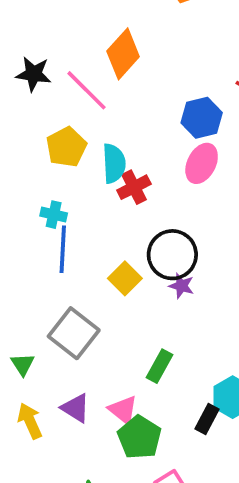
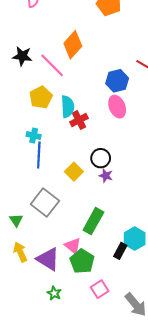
pink ellipse: (202, 163) -> (117, 107), turned -50
black circle: (172, 255) -> (101, 158), size x0.7
green rectangle: (160, 366) -> (93, 221), size x1.4
purple triangle: (76, 408) -> (48, 259), moved, size x1.4

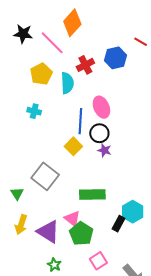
pink ellipse: (117, 107) -> (101, 107), moved
red cross: (79, 120) -> (85, 65), moved
blue line: (39, 155) -> (80, 121), moved
green rectangle: (93, 221) -> (92, 194), turned 60
yellow arrow: (20, 252) -> (21, 225), turned -138

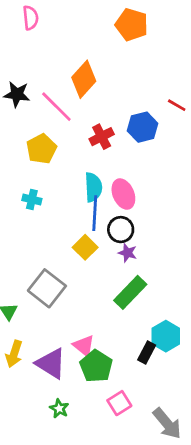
cyan semicircle: (67, 83) -> (93, 187), moved
green rectangle: (92, 194) -> (130, 292), moved, turned -45

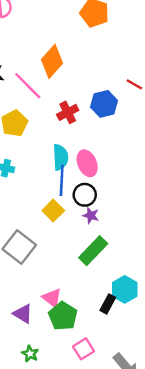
purple triangle: (51, 363) -> (23, 314), size x0.7

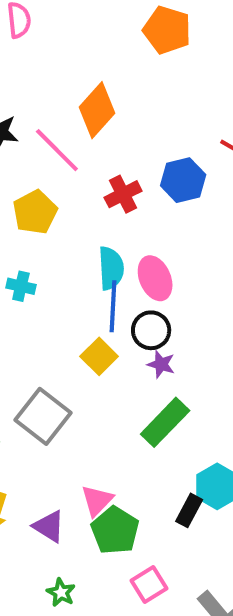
pink triangle: (52, 298) -> (97, 500), turned 35

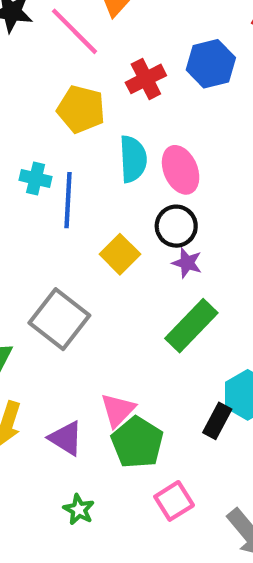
yellow pentagon: (35, 212) -> (81, 109), moved, turned -30
blue line: (113, 306) -> (68, 200), moved

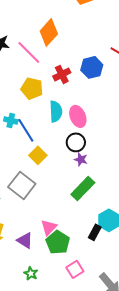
blue line: (68, 200) -> (26, 130), turned -35
yellow square: (120, 254) -> (38, 155), moved

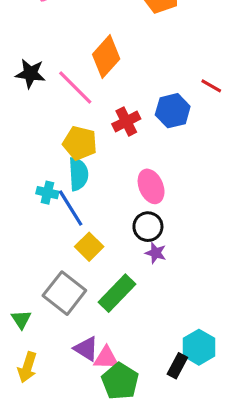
cyan semicircle: (56, 111) -> (78, 174), moved
green rectangle: (83, 188) -> (117, 293), moved
pink triangle: (49, 227) -> (106, 358), turned 48
purple triangle: (25, 240) -> (86, 349), moved

